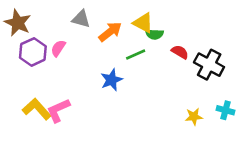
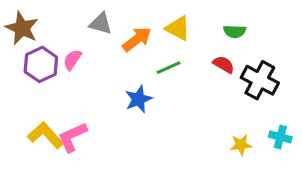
green semicircle: (155, 34) -> (235, 31), moved

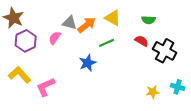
gray triangle: (101, 23) -> (70, 23), moved
pink semicircle: (72, 60) -> (55, 38), moved
yellow L-shape: (46, 135) -> (20, 75), moved

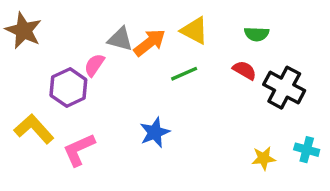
purple hexagon: (26, 41) -> (68, 88), moved
blue star: (88, 63) -> (155, 132), moved

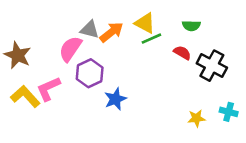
brown star: (24, 31) -> (18, 55), moved
pink semicircle: (94, 65) -> (70, 49), size x1.5
green line: (184, 74) -> (151, 39), moved
purple hexagon: (68, 88) -> (90, 73), moved
pink L-shape: (79, 150) -> (48, 89), moved

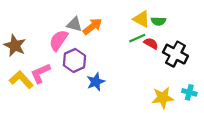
yellow triangle: (145, 23) -> (141, 19), moved
green line: (151, 39) -> (137, 38), moved
yellow star: (196, 118) -> (163, 98), size x1.5

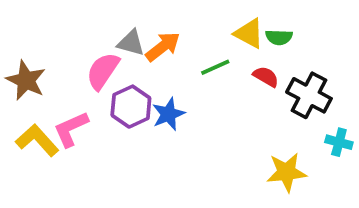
green line: (137, 38) -> (215, 67), moved
blue star: (96, 82) -> (168, 114), moved
cyan cross: (189, 92) -> (339, 142), moved

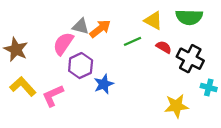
green semicircle: (279, 37) -> (189, 17), moved, size x1.6
blue star: (168, 114) -> (104, 84), moved
pink L-shape: (71, 129) -> (53, 96), moved

